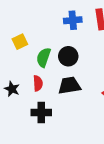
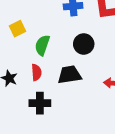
black circle: (68, 56) -> (84, 44), moved

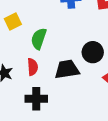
black circle: (84, 44) -> (93, 52), moved

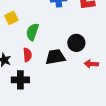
black cross: (36, 99) -> (20, 80), moved

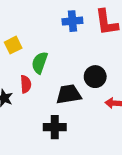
red semicircle: (27, 55) -> (26, 84), moved
black cross: (20, 80) -> (55, 127), moved

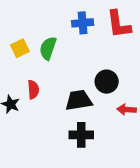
green semicircle: (40, 63) -> (48, 48), moved
black cross: (55, 127) -> (81, 135), moved

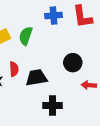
black trapezoid: (79, 100) -> (36, 78), moved

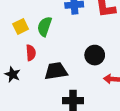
red semicircle: (14, 69) -> (31, 53), moved

